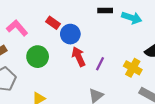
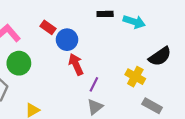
green circle: (38, 57) -> (19, 63), moved
purple line: (100, 64) -> (94, 84), moved

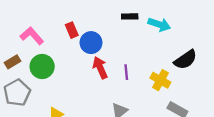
red rectangle: (48, 27) -> (72, 30), turned 32
purple line: (94, 84) -> (126, 72), moved, turned -32

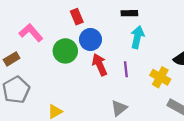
cyan arrow: (159, 24) -> (137, 37), moved, turned -95
red rectangle: (72, 30) -> (77, 17), moved
green circle: (42, 66) -> (65, 51), moved

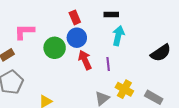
red rectangle: (77, 17) -> (75, 17), moved
pink L-shape: (31, 33) -> (24, 32), turned -50
yellow cross: (160, 77) -> (124, 89), moved

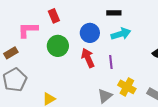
red rectangle: (75, 17) -> (54, 16), moved
cyan arrow: (118, 36) -> (121, 34), turned 60
blue circle: (77, 38) -> (90, 33), moved

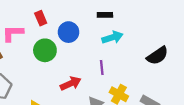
blue circle: (90, 33) -> (69, 32), moved
red arrow: (88, 58) -> (71, 84), moved, turned 90

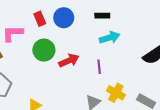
blue circle: (69, 32) -> (64, 18), moved
red arrow: (71, 84) -> (69, 60), moved

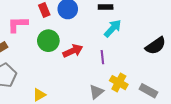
cyan arrow: (110, 38) -> (113, 28), turned -30

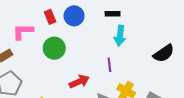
cyan arrow: (113, 28) -> (120, 36), turned 144
red arrow: (73, 51) -> (79, 82), moved

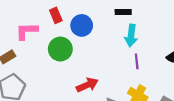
blue circle: (74, 16) -> (82, 25), moved
purple line: (109, 65) -> (137, 61), moved

